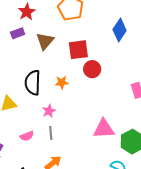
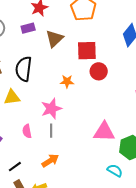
black semicircle: (33, 83) -> (24, 69), moved
pink star: (49, 111) -> (51, 109), size x1.5
pink semicircle: (27, 136) -> (27, 131), turned 96

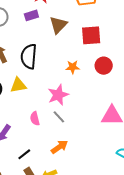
red circle: (99, 71) -> (104, 66), moved
gray line: (51, 131) -> (59, 117), turned -40

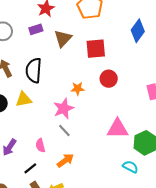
orange star: (73, 67) -> (78, 89), moved
pink semicircle: (35, 119) -> (40, 145), moved

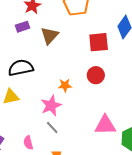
red square: (96, 49) -> (99, 42), moved
black semicircle: (34, 70) -> (21, 68), turned 75

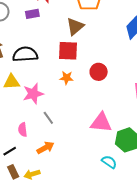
brown triangle: (50, 36) -> (75, 26), moved
red square: (99, 42) -> (68, 51), moved
pink star: (51, 106) -> (33, 94), moved

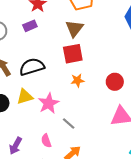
red circle: (99, 72) -> (115, 82), moved

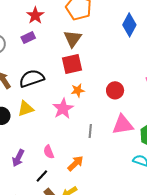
pink star: (49, 103) -> (63, 109), moved
gray line: (69, 123) -> (90, 131), moved, turned 56

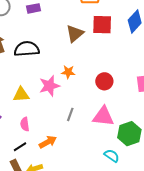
brown triangle: (73, 39) -> (75, 33), moved
red square: (72, 64) -> (102, 25), moved
yellow triangle: (26, 109) -> (21, 95), moved
black line: (42, 176) -> (20, 147), moved

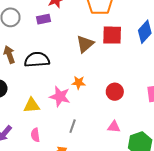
pink star: (49, 86) -> (60, 96), turned 30
gray line: (70, 114) -> (73, 126), moved
pink triangle: (103, 116) -> (114, 127), size x0.6

